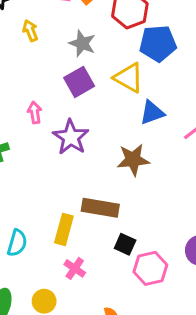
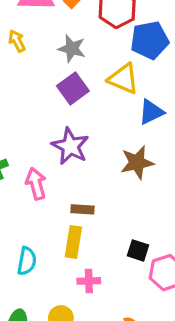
pink arrow: (35, 113) -> (36, 184), moved, size x1.4
brown rectangle: (100, 208) -> (82, 209), moved, size x0.6
pink cross: (75, 268) -> (89, 281), turned -30

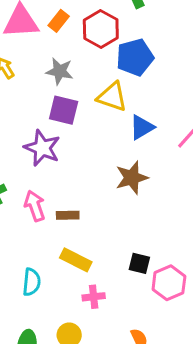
purple square: (73, 88) -> (64, 110), turned -36
purple star: (70, 146) -> (42, 148), moved
brown rectangle: (82, 209) -> (68, 215), moved
yellow rectangle: (73, 242) -> (76, 260), turned -68

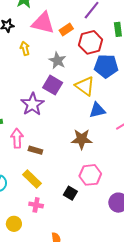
pink hexagon: (169, 283) -> (90, 175), moved

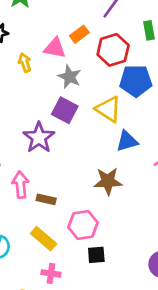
pink triangle: (43, 23) -> (55, 48), moved, size x0.7
pink hexagon: (90, 175) -> (83, 225), moved
black square: (70, 193) -> (96, 255), turned -32

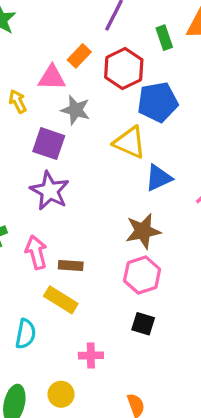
purple square: (65, 110) -> (49, 144), moved
pink hexagon: (83, 225) -> (142, 275), moved
yellow rectangle: (44, 239) -> (61, 300), moved
black square: (96, 255) -> (143, 324), turned 30

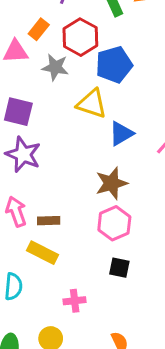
gray star: (75, 110) -> (55, 67), moved

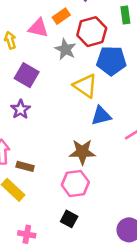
purple star: (23, 154) -> (21, 109), size x0.7

